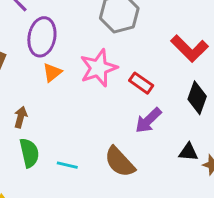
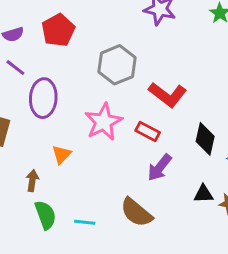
red L-shape: (189, 48) -> (168, 95), moved
orange triangle: (52, 73) -> (62, 154), moved

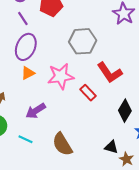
purple line: (15, 68) -> (23, 19), moved
orange triangle: (62, 154) -> (28, 73), moved
purple arrow: (160, 168) -> (36, 111), moved

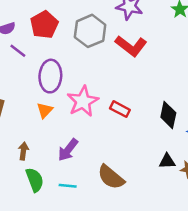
gray hexagon: (83, 41) -> (90, 31), moved
purple ellipse: (26, 47) -> (50, 76), moved
red L-shape: (110, 73) -> (131, 46), moved

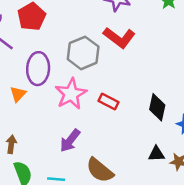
gray hexagon: (90, 31) -> (83, 53), moved
orange triangle: (45, 110) -> (18, 94), moved
purple arrow: (68, 150) -> (70, 141), moved

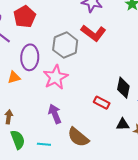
orange triangle: (18, 94) -> (14, 77), turned 32
red rectangle: (108, 102) -> (102, 103), moved
purple arrow: (70, 141) -> (55, 114), turned 120

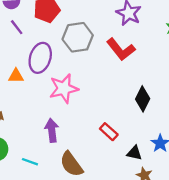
gray hexagon: (65, 45) -> (78, 37), moved
black diamond: (123, 88) -> (143, 99), moved
black triangle: (123, 124) -> (134, 153), moved

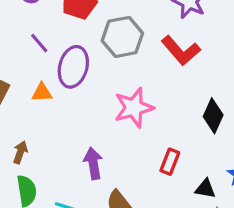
purple line: (17, 27) -> (39, 43), moved
pink star: (64, 88) -> (134, 108), moved
red rectangle: (109, 132) -> (170, 162), turned 72

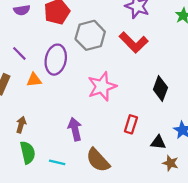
purple line: (39, 43) -> (19, 53), moved

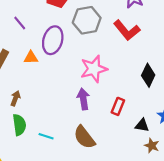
purple line: (19, 53) -> (20, 23), moved
purple arrow: (75, 129) -> (83, 99), moved

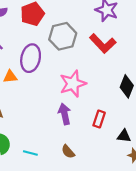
brown semicircle: (84, 137) -> (68, 152), size x0.6

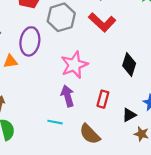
black triangle: (124, 136) -> (129, 115), turned -32
brown semicircle: (68, 152) -> (90, 134), moved, size x1.5
cyan line: (30, 153) -> (55, 122), moved

